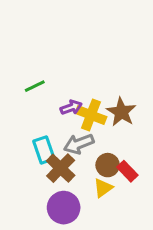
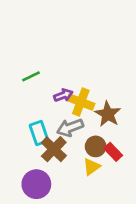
brown star: (121, 112) -> (108, 114), moved
purple circle: (64, 208) -> (36, 184), moved

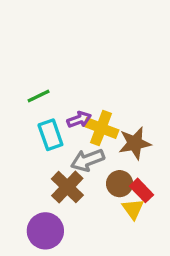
brown star: (108, 114) -> (135, 143), turned 30
cyan rectangle: (39, 133) -> (50, 135), moved
yellow triangle: (92, 167) -> (133, 209), moved, turned -30

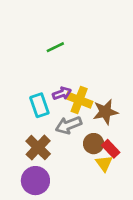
green line: (39, 96) -> (55, 47), moved
brown cross: (67, 187) -> (38, 148), moved

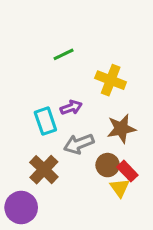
yellow cross: (79, 100) -> (111, 80), moved
purple circle: (35, 181) -> (21, 208), moved

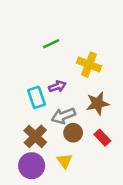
brown circle: (108, 165) -> (73, 133), moved
yellow triangle: (120, 188) -> (65, 161), moved
purple circle: (21, 208) -> (32, 166), moved

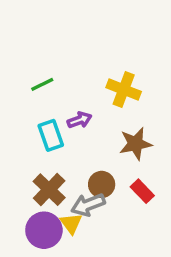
green line: (51, 44) -> (42, 84), moved
gray arrow: (63, 116) -> (88, 205), moved
yellow triangle: (65, 161) -> (71, 223), moved

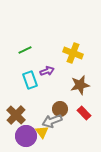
brown cross: (49, 190) -> (16, 115), moved

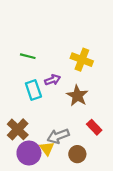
green line: (25, 50) -> (28, 56), turned 40
brown star: (80, 85) -> (77, 96), moved, turned -30
brown circle: (60, 109) -> (77, 154), moved

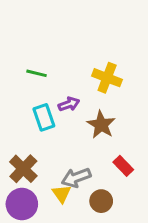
purple circle: (29, 153) -> (22, 204), moved

